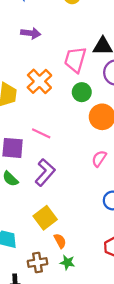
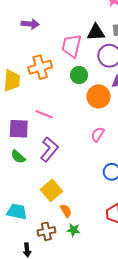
orange cross: (39, 81) -> (40, 67), turned 30

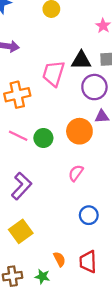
green circle: (79, 75) -> (43, 138), moved
pink line: (44, 114) -> (18, 136), moved
orange semicircle: (66, 211) -> (59, 259), moved

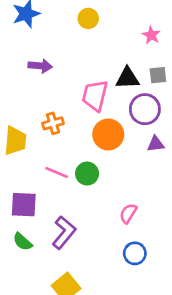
orange cross: (17, 95) -> (53, 123), size x0.7
orange circle: (79, 131) -> (108, 134), moved
blue circle: (89, 215) -> (135, 253), moved

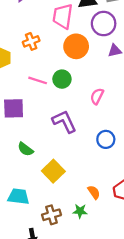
pink semicircle: (128, 213) -> (97, 96), moved
purple L-shape: (64, 232) -> (64, 121), moved, turned -60
green semicircle: (22, 242) -> (25, 149), moved

